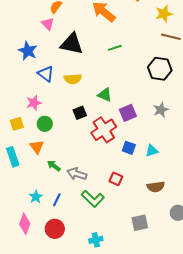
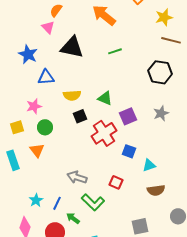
blue triangle: (46, 74) -> (46, 77), turned -42
yellow semicircle: (73, 79) -> (72, 95), moved
cyan triangle: (152, 151) -> (149, 165), moved
green arrow: (54, 166) -> (73, 218), moved

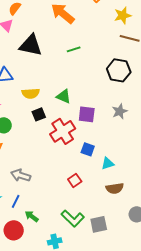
purple square: (128, 116) -> (87, 114), turned 30
gray arrow: (77, 177) -> (21, 175), moved
red square: (116, 182) -> (75, 180), turned 32
green L-shape: (93, 202) -> (73, 218), moved

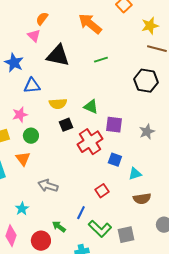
gray star: (120, 111) -> (147, 132), moved
blue line: (16, 201) -> (81, 213), moved

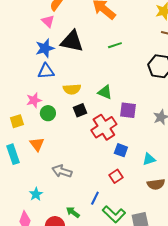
blue star: (14, 63) -> (45, 48), moved, turned 30
green circle: (31, 136) -> (48, 113), moved
blue square: (115, 160) -> (121, 150), moved

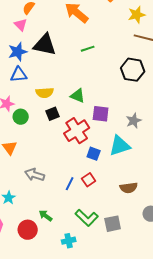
cyan triangle: (149, 159) -> (120, 146), moved, size x1.6
blue line: (95, 198) -> (70, 184), moved

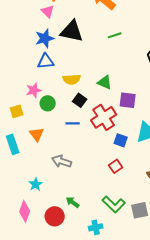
black square: (53, 114) -> (80, 100), turned -32
blue line: (70, 184) -> (73, 123), moved, turned 64

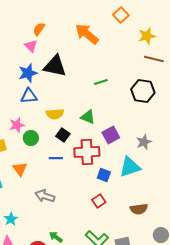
green line: (115, 35) -> (101, 82), moved
purple square: (128, 100) -> (111, 135), turned -36
red cross: (104, 117) -> (87, 152), turned 30
cyan star: (36, 184) -> (11, 219), moved

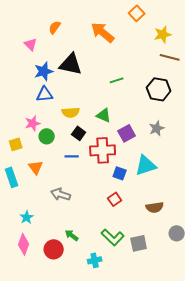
pink triangle: (31, 46) -> (31, 44), moved
gray star: (144, 142) -> (157, 128), moved

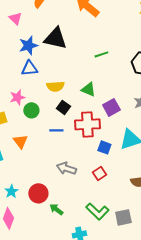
gray arrow: (61, 194) -> (66, 168), moved
red circle: (54, 249) -> (38, 193), moved

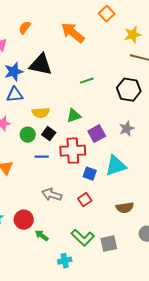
green triangle: (88, 89) -> (74, 116), turned -42
green circle: (31, 110) -> (28, 135), moved

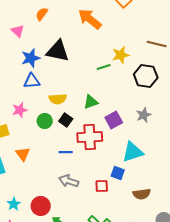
yellow star: (133, 35) -> (121, 55), moved
blue line: (42, 157) -> (66, 152), moved
blue square: (90, 174) -> (118, 173), moved
red square: (85, 200) -> (102, 186), turned 32

